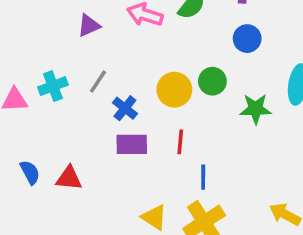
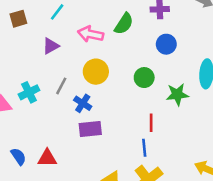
yellow circle: (174, 90) -> (96, 72), moved
red line: (180, 142) -> (151, 123), moved

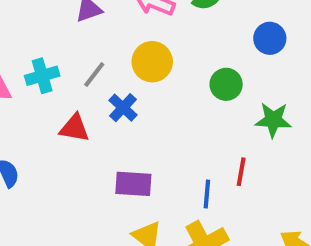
red line: (151, 123) -> (241, 172), moved
purple rectangle: (90, 129) -> (133, 184), moved
red triangle: (47, 158) -> (74, 128), moved

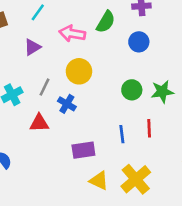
blue circle: (270, 38) -> (139, 42), moved
green circle: (226, 84) -> (132, 90), moved
blue line: (207, 194) -> (122, 134), moved

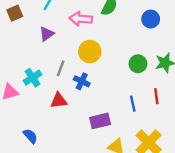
blue circle: (139, 42) -> (151, 19), moved

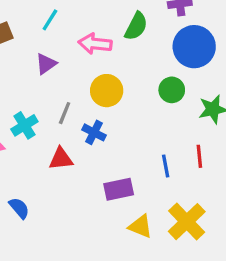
blue circle: (151, 19) -> (194, 47), size x1.6
green circle: (138, 64) -> (172, 90), moved

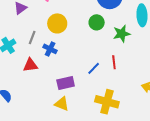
blue line: (166, 166) -> (94, 68), turned 56
yellow cross: (187, 222) -> (107, 102), turned -30
yellow triangle: (140, 226) -> (62, 104), moved

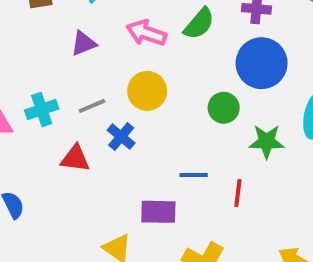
gray line: (32, 38) -> (92, 106), turned 32
blue line: (94, 68) -> (194, 175), moved, turned 32
purple rectangle: (66, 83) -> (158, 212), moved

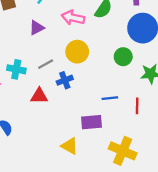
cyan cross: (42, 109) -> (16, 69), turned 36
blue cross: (121, 137) -> (65, 80), turned 35

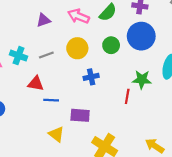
green circle: (123, 57) -> (111, 45), moved
blue cross: (65, 80) -> (91, 77), moved
blue line: (110, 98) -> (51, 100), moved
red line: (137, 106) -> (127, 96), moved

